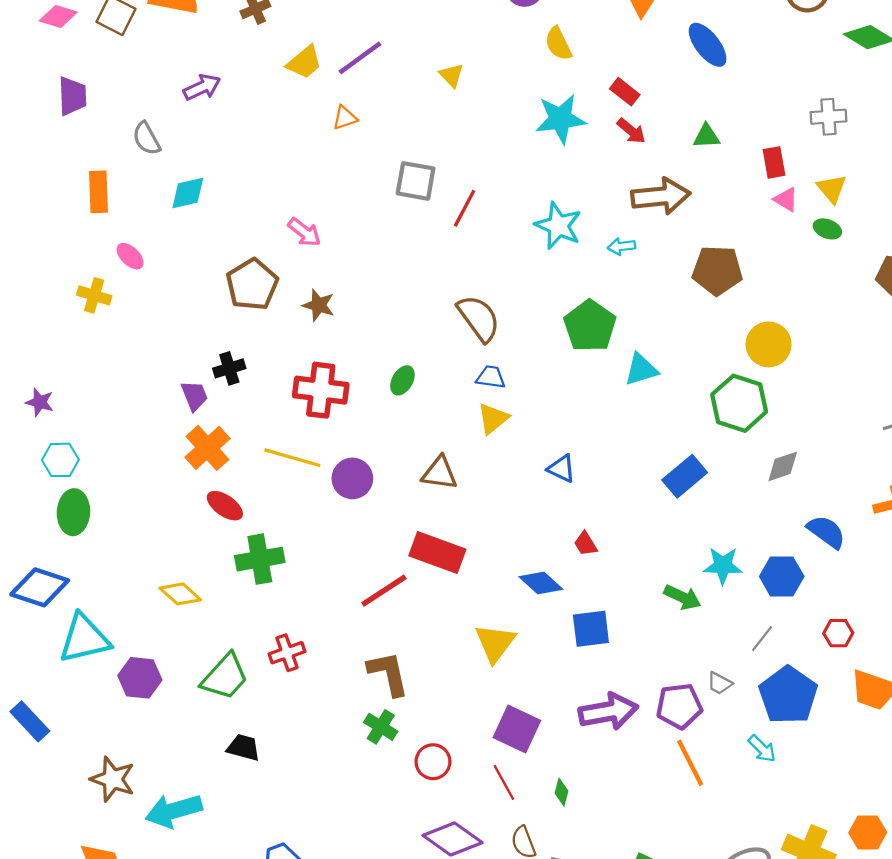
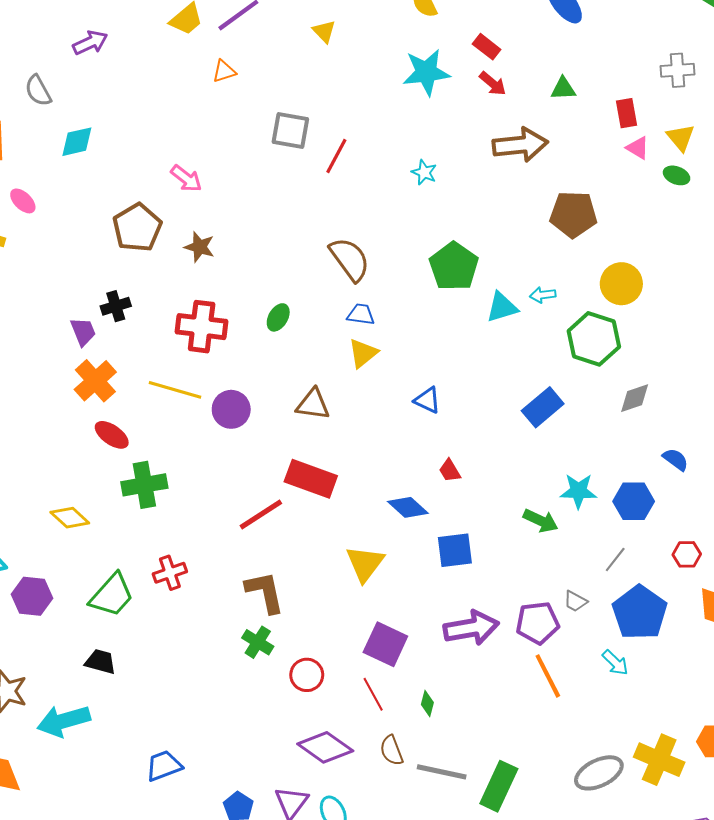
cyan star: (558, 226) -> (424, 172), size x0.6
cyan arrow: (621, 246) -> (543, 295), moved
blue semicircle: (826, 532) -> (675, 459), size x0.7
black trapezoid: (243, 748) -> (100, 662), moved

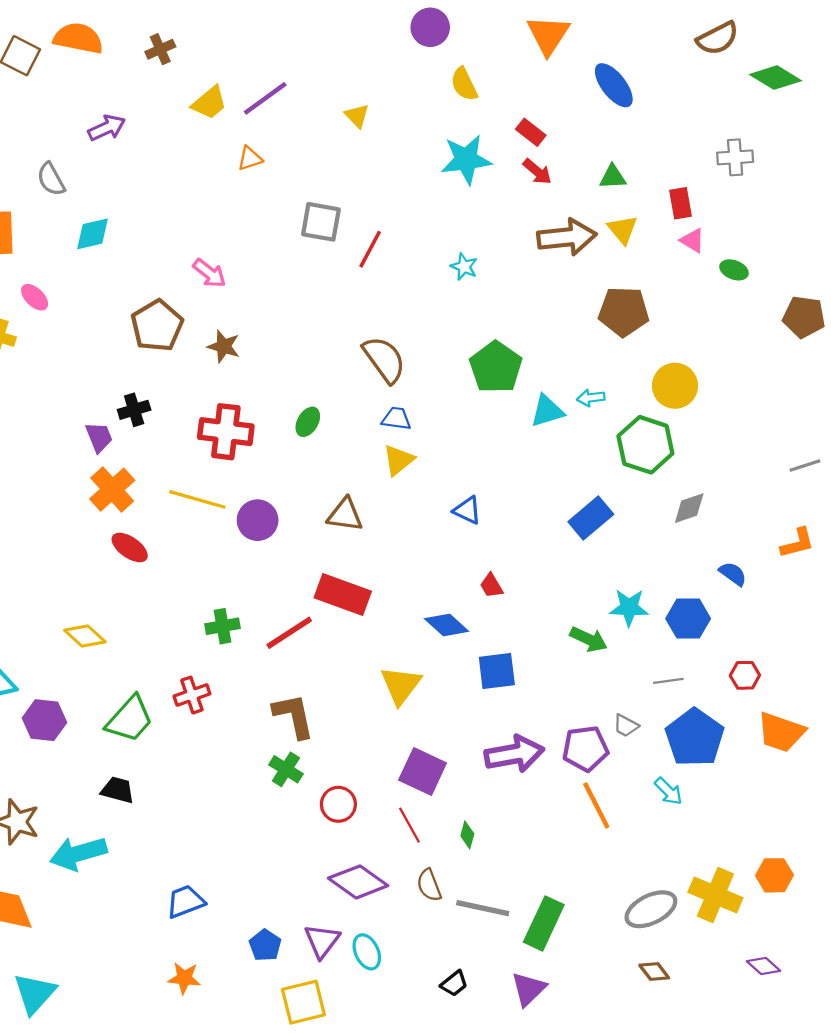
yellow triangle: (681, 138) -> (623, 229), moved
green cross: (144, 485) -> (223, 626), moved, size x0.7
gray line: (615, 559) -> (668, 681), turned 44

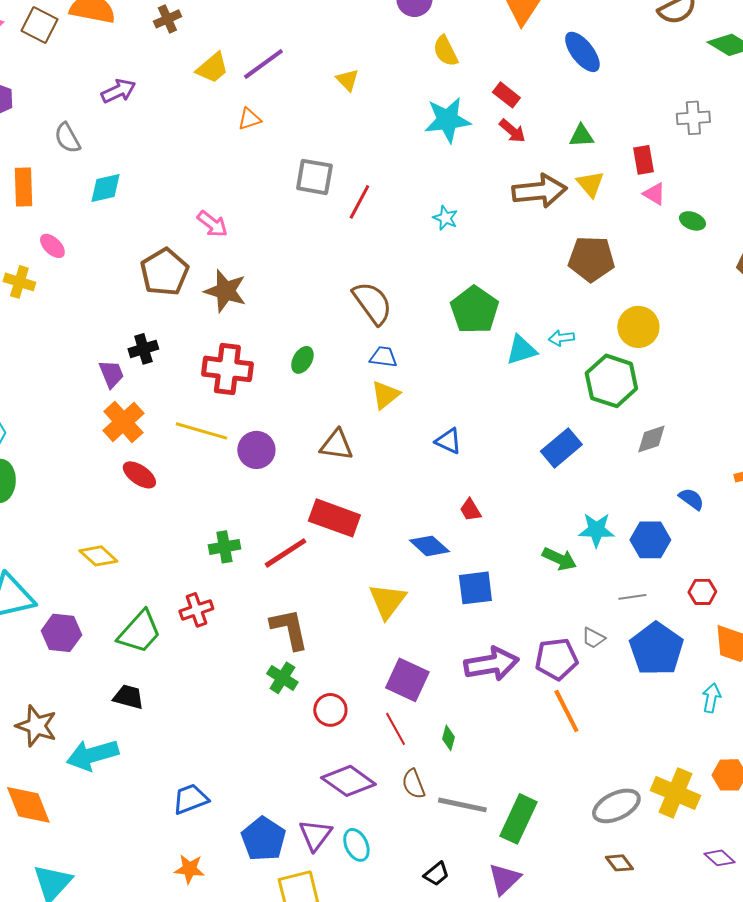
brown star: (224, 346) -> (225, 291), size x1.4
cyan arrow: (668, 791) -> (711, 698), moved, turned -124
blue pentagon: (265, 945) -> (263, 839), size x1.5

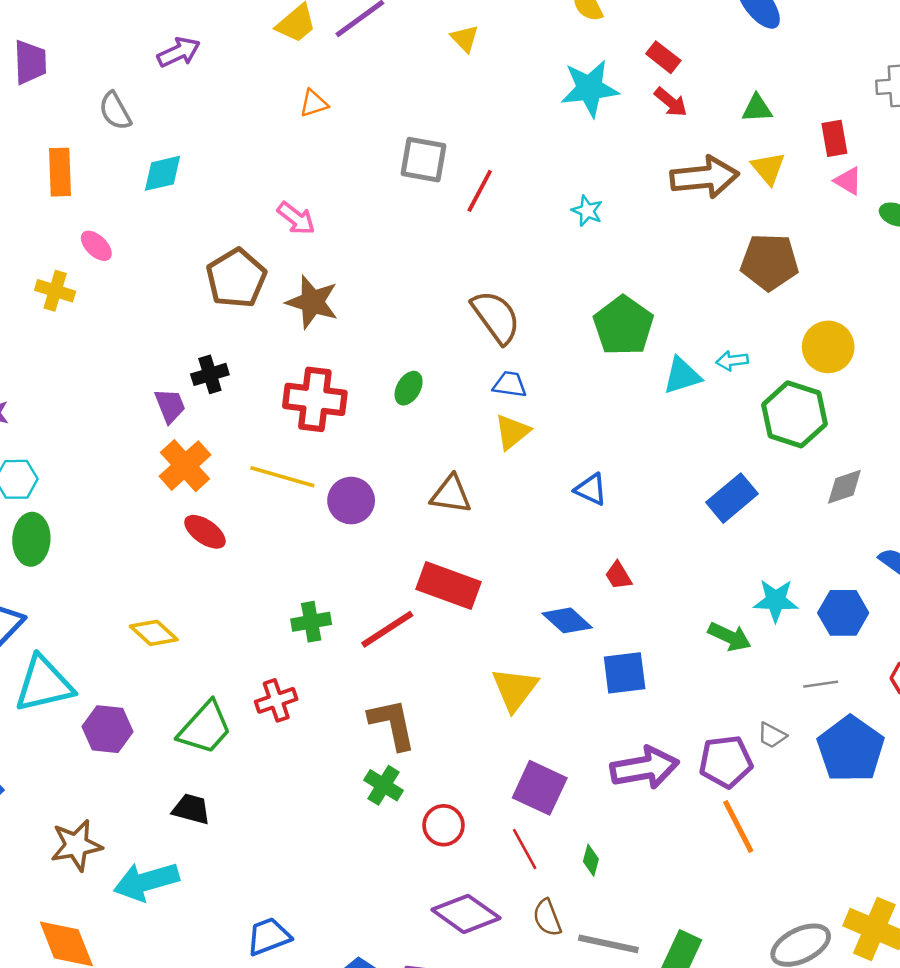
orange triangle: (249, 119) -> (314, 103), moved
brown star: (36, 726) -> (76, 845), turned -30

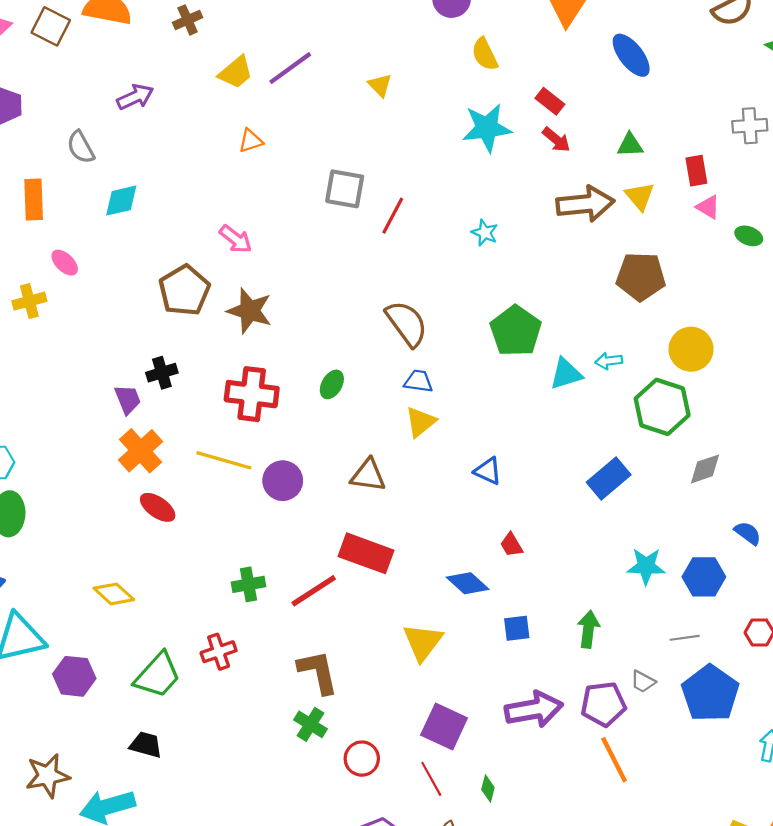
yellow cross: (55, 291) -> (29, 301), turned -32
green arrow: (730, 637) -> (588, 629), moved, turned -108
blue square: (625, 673) -> (517, 628), size x0.7

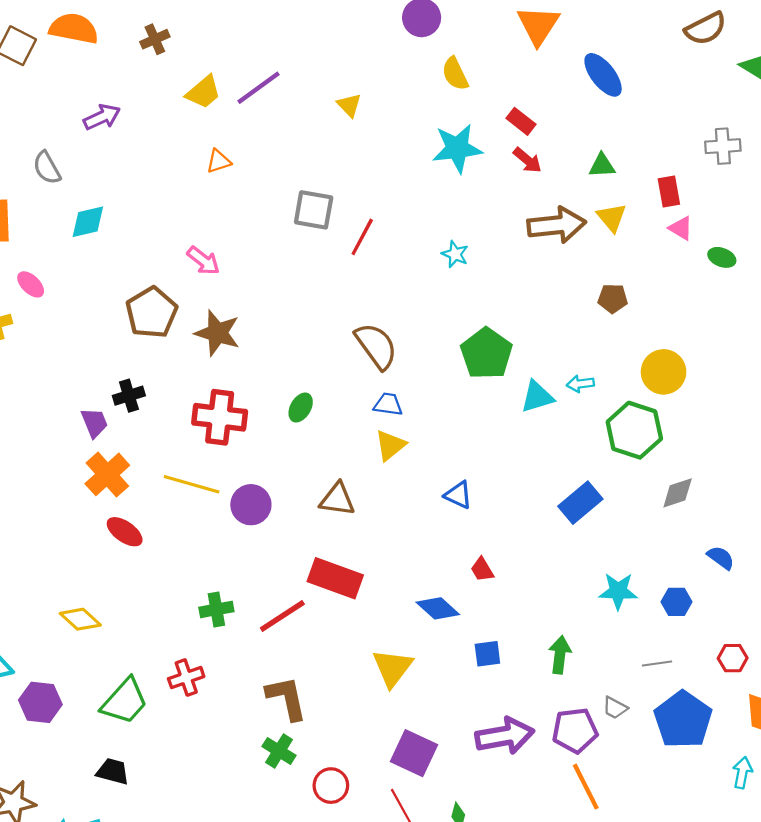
brown pentagon: (641, 276) -> (613, 298), size x0.6
blue hexagon: (704, 577) -> (676, 602), size x0.7

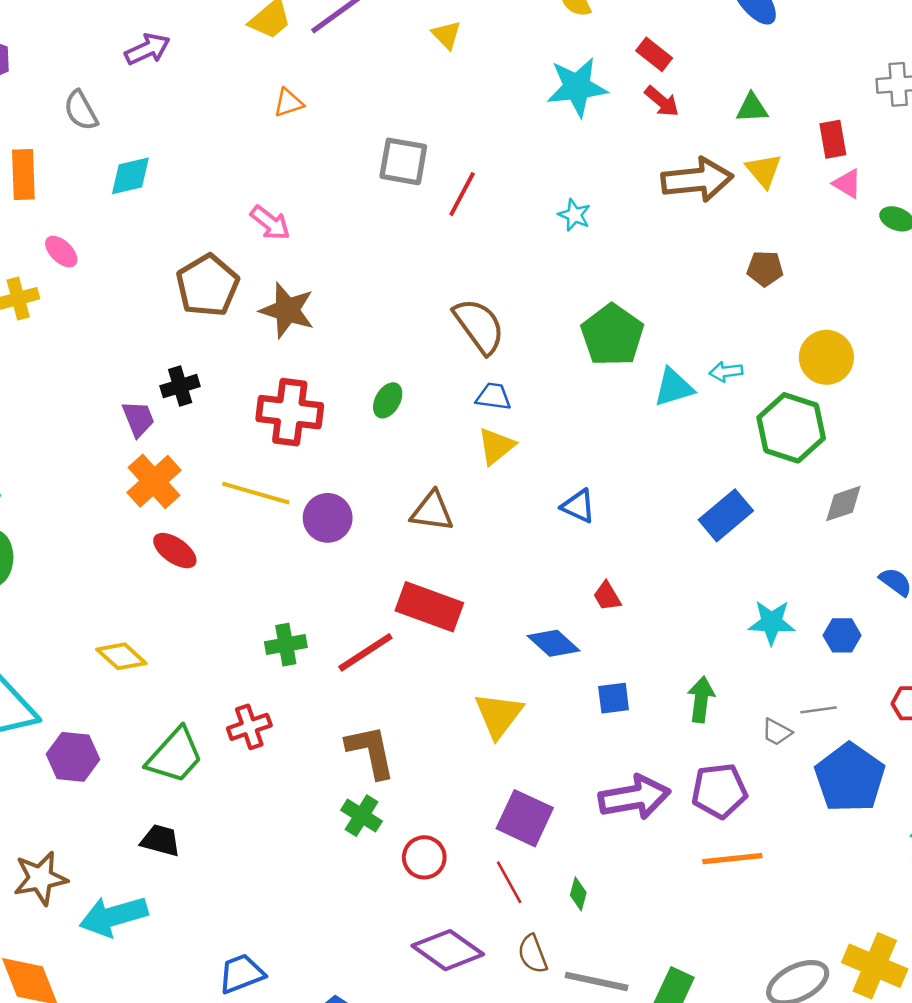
gray trapezoid: (615, 708) -> (777, 732), moved
orange line: (586, 787) -> (732, 859), turned -69

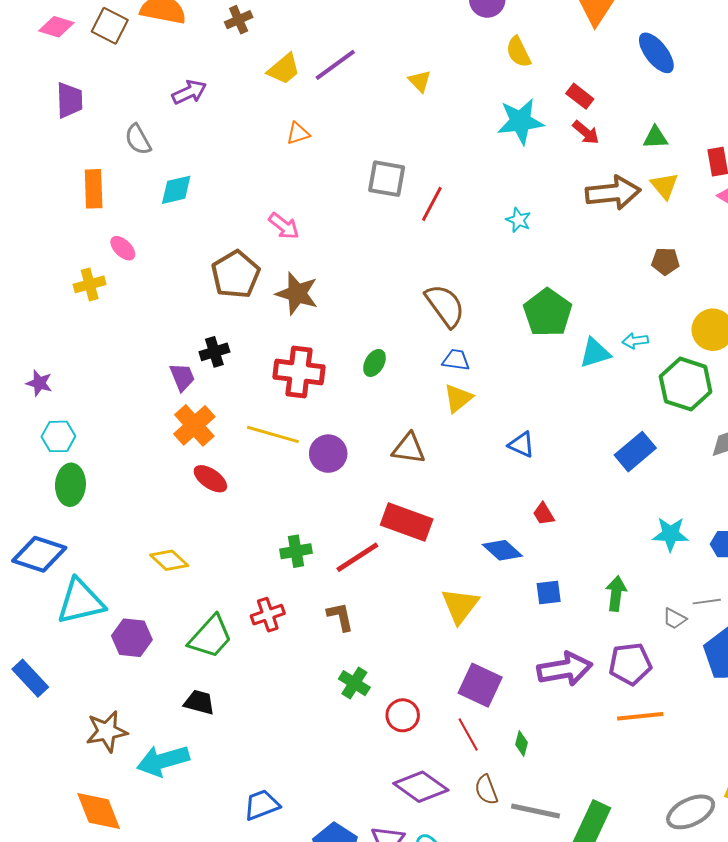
brown L-shape: (371, 752) -> (340, 617), moved, size x0.7

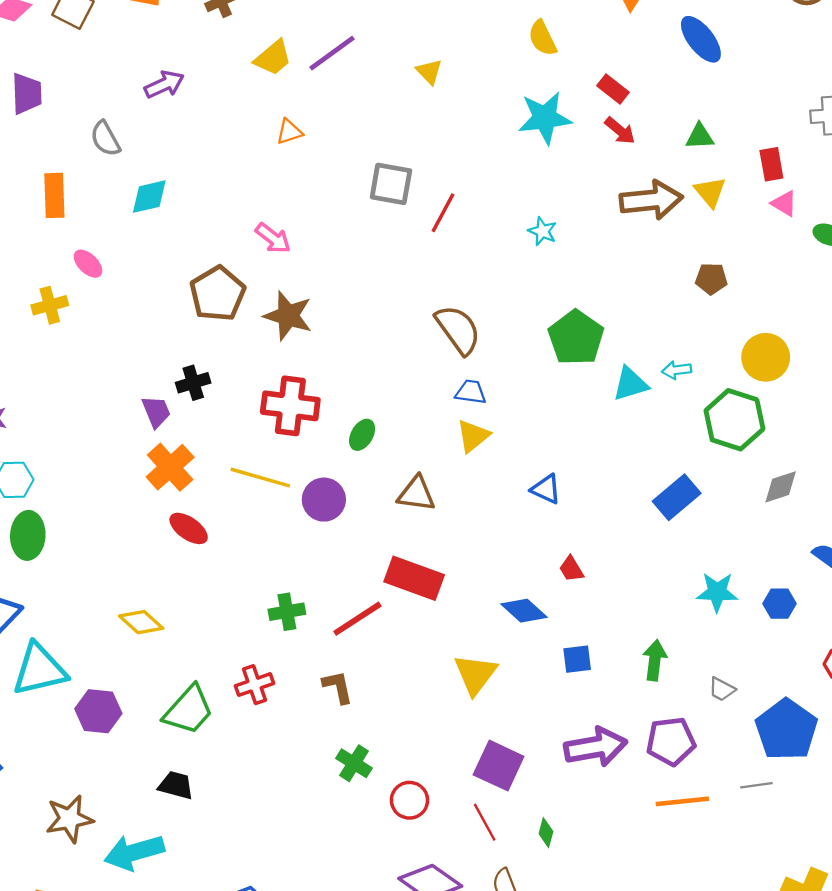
green ellipse: (374, 363) -> (362, 435), moved
gray line: (707, 602) -> (756, 785), moved

